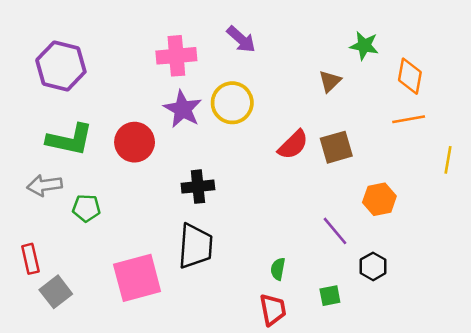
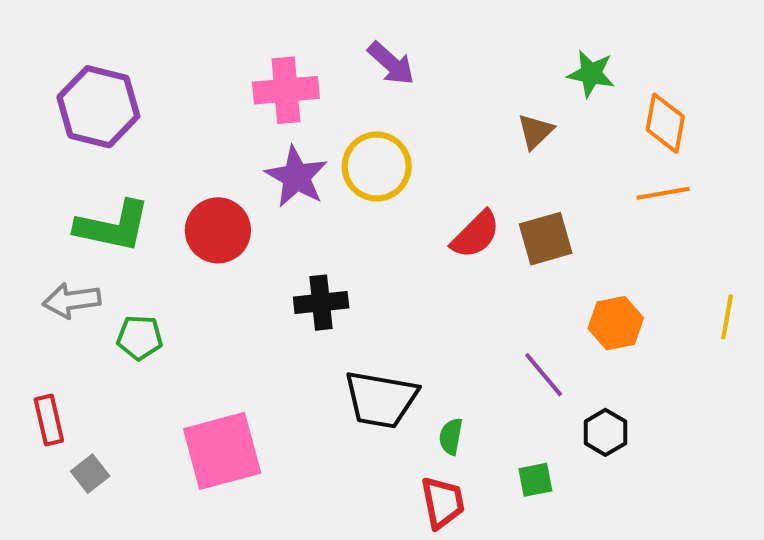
yellow line: (448, 160) -> (727, 317), moved
black trapezoid: (195, 246) -> (381, 399), moved, turned 96
gray square: (56, 292) -> (90, 474), size x0.7

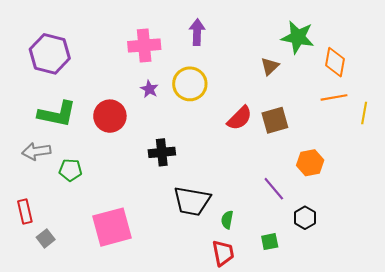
purple arrow: (391, 63) -> (197, 32), turned -130
green star: (591, 74) -> (298, 37), size x1.4
purple star: (296, 177) -> (149, 89), size x0.6
yellow line: (727, 317) -> (364, 113), moved

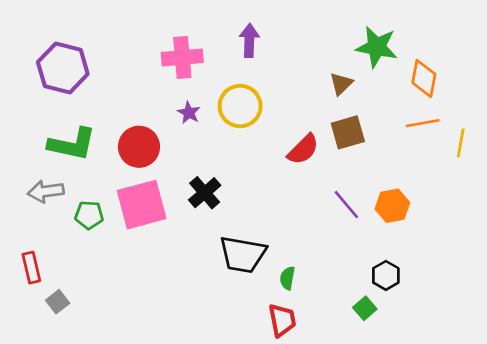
brown square: (275, 120) -> (348, 132), moved
black cross: (162, 152) -> (205, 193), turned -35
purple line: (274, 189) -> (346, 205), moved
pink square: (112, 227) -> (142, 205), moved
green square: (270, 242) -> (365, 308), moved, turned -30

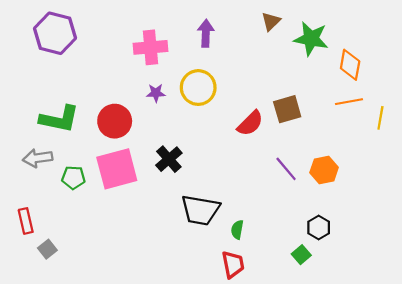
purple hexagon: (63, 68) -> (55, 33), moved
brown triangle: (341, 84) -> (271, 21), moved
purple star: (189, 113) -> (156, 93), turned -30

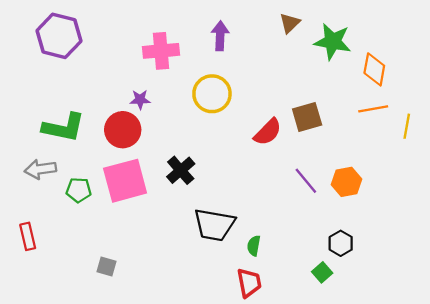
purple star: (156, 93) -> (140, 100), moved
gray square: (47, 249) -> (106, 267), moved, turned -36

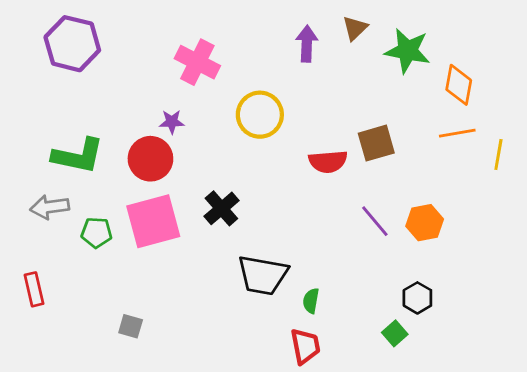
purple arrow: (220, 36) -> (307, 44), moved
pink cross: (161, 51) -> (197, 62), turned 32
red semicircle: (268, 132) -> (328, 162), turned 40

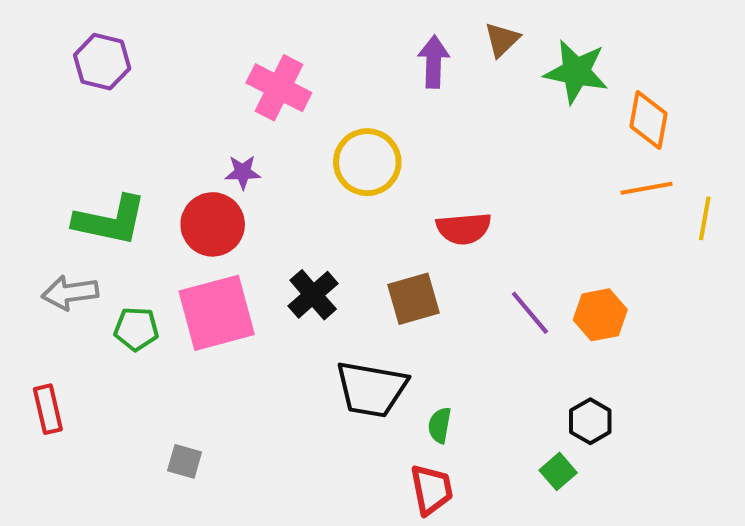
purple hexagon: (72, 44) -> (102, 62), size x0.7
brown square: (376, 143) -> (413, 299), moved

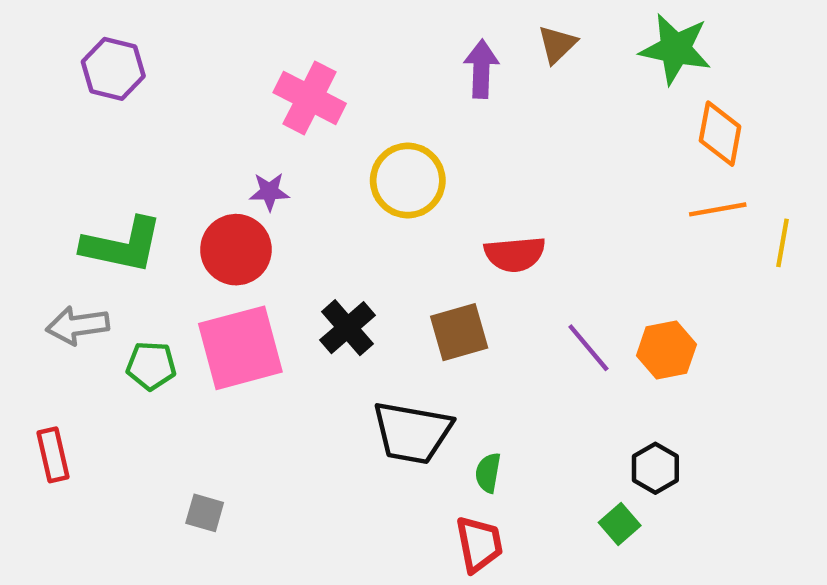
green star: (576, 72) -> (675, 49), moved

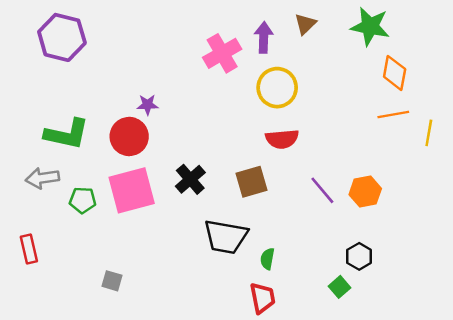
purple hexagon: (113, 69) -> (62, 37), size x1.4
pink cross: (310, 98) -> (222, 53), moved, turned 33
yellow circle: (408, 180) -> (277, 88), moved

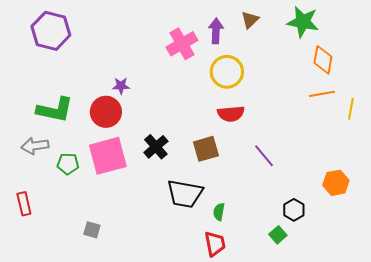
orange hexagon: (365, 192) -> (336, 183), moved

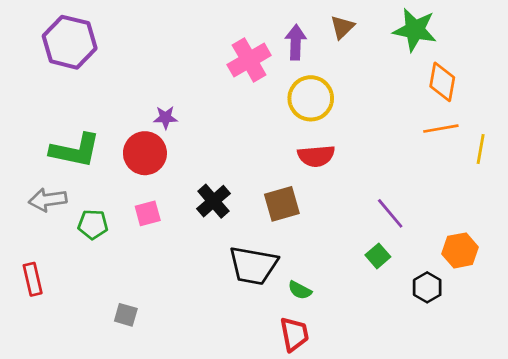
pink square: (108, 156) -> (148, 213), size x0.5
purple line: (264, 156) -> (390, 213), moved
black hexagon: (294, 210) -> (427, 287), moved
green semicircle: (219, 212) -> (300, 290), turned -72
green square: (278, 235) -> (378, 256), moved

